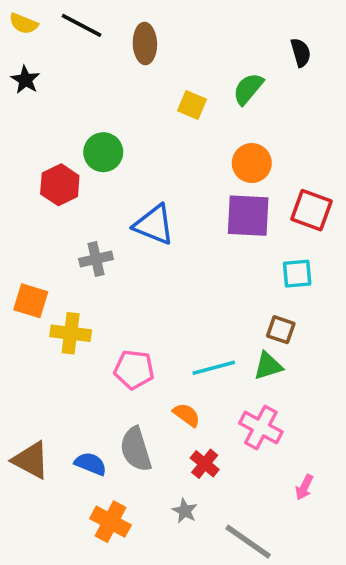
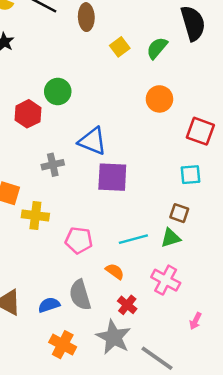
black semicircle: (301, 53) -> (193, 23), size x1.8
yellow square: (192, 105) -> (120, 47), moved, turned 30
purple square: (248, 216) -> (112, 177), moved
blue semicircle: (91, 464) -> (49, 305), turned -40
gray star: (185, 511) -> (114, 337), size x2.0

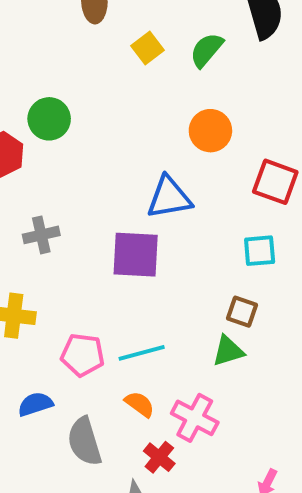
blue triangle: (92, 141) -> (169, 198), moved, turned -32
cyan line: (133, 239) -> (142, 353), moved
pink cross: (166, 280) -> (195, 418), moved
blue semicircle: (49, 305) -> (35, 404), moved

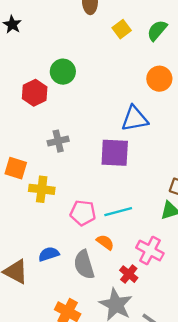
blue semicircle: (35, 404) -> (49, 254), moved
orange semicircle: (140, 404) -> (105, 242), moved

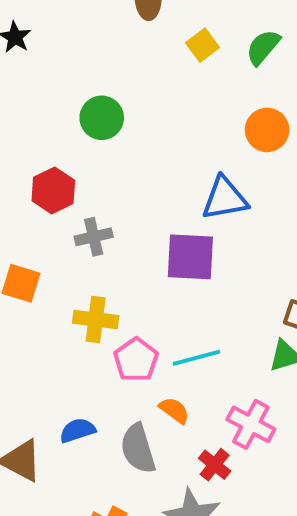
red hexagon: (35, 93) -> (53, 190), moved
yellow cross: (42, 189) -> (96, 319), moved
pink pentagon: (83, 213) -> (136, 360), turned 30

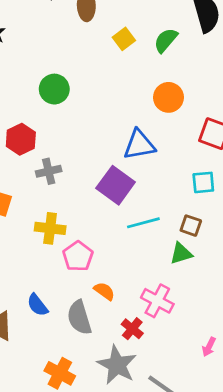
purple square: (190, 257) -> (116, 185), turned 33
cyan line: (196, 358) -> (143, 223), moved
blue semicircle: (77, 430) -> (38, 305), turned -110

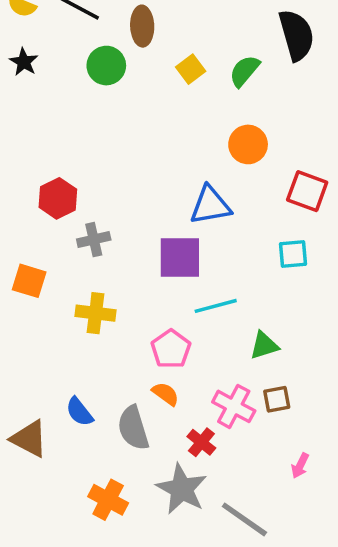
green circle: (54, 89) -> (106, 66), moved
purple square: (116, 185) -> (180, 257), turned -36
brown square: (191, 226) -> (277, 399), moved, turned -30
pink pentagon: (78, 256) -> (171, 349), moved

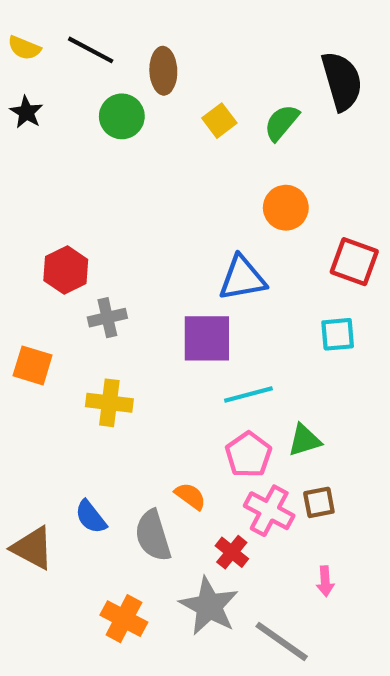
pink pentagon: (171, 349) -> (248, 455), moved
pink arrow: (300, 466) -> (325, 581), moved, turned -30

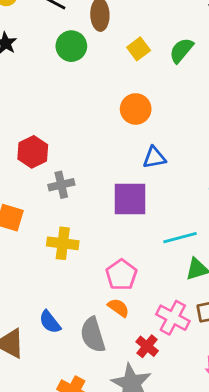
orange circle: (286, 208) -> (136, 109), moved
blue triangle: (242, 278) -> (154, 158), size x0.7
cyan line: (248, 394) -> (180, 238), moved
pink pentagon: (248, 455) -> (121, 275), moved

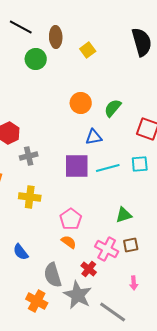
yellow square: (139, 49) -> (88, 50), moved
green semicircle: (181, 50) -> (113, 108), moved
cyan line: (180, 238) -> (108, 168), moved
gray semicircle: (93, 335) -> (53, 275), moved

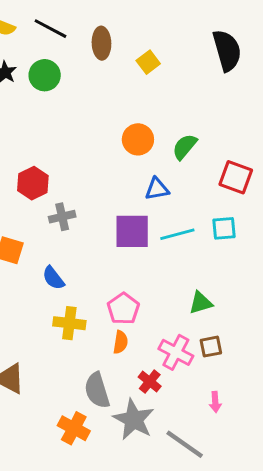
green circle: (36, 59) -> (45, 75), moved
yellow cross: (30, 197) -> (69, 323), moved
orange semicircle: (69, 242) -> (120, 342), turned 63
blue semicircle: (21, 252) -> (53, 278), moved

